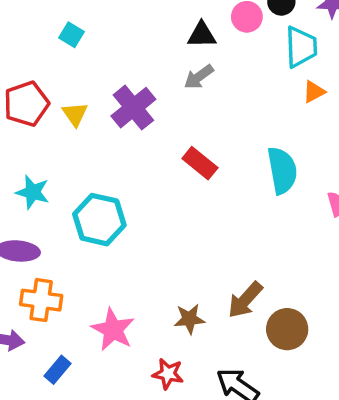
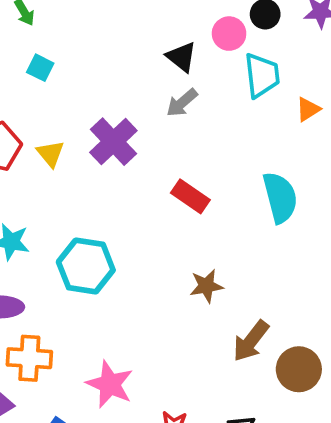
black triangle: (202, 35) -> (181, 57), turned 44
cyan trapezoid: (301, 47) -> (262, 75), moved
brown star: (189, 319) -> (206, 286), moved

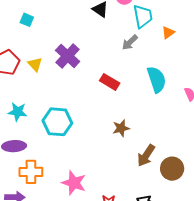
gray arrow: (182, 103) -> (130, 42), moved

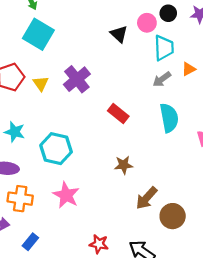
cyan square: (27, 20) -> (38, 34), size x2.0
gray arrow: (130, 42) -> (162, 79), moved
pink star: (74, 183) -> (66, 195), moved

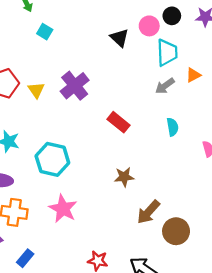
cyan square: (38, 34) -> (45, 32), moved, size x0.5
cyan semicircle: (169, 118) -> (173, 127), size x0.6

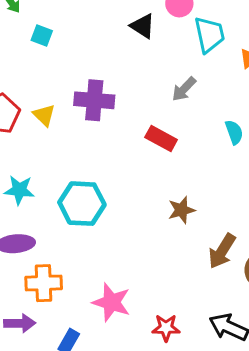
purple cross: (75, 86) -> (94, 100), turned -36
gray arrow: (165, 86) -> (184, 89), moved
pink star: (63, 209) -> (111, 302), moved

